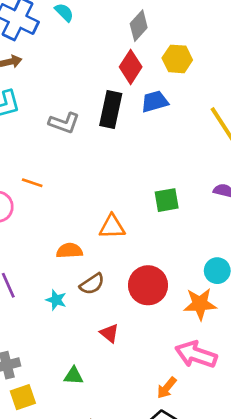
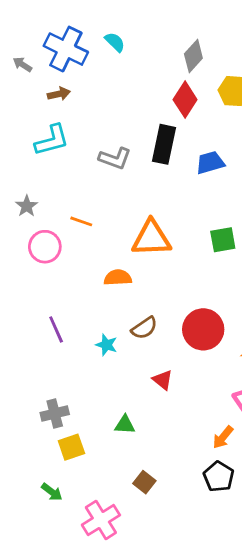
blue trapezoid: (155, 102) -> (210, 163), moved
orange triangle: (112, 227) -> (151, 238), moved, size x1.4
orange semicircle: (69, 251) -> (118, 278), moved

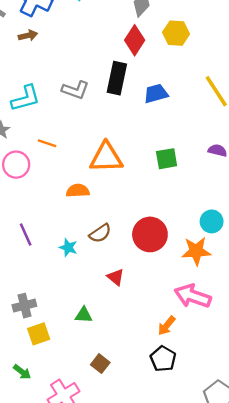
cyan L-shape: (52, 140) -> (26, 98), moved

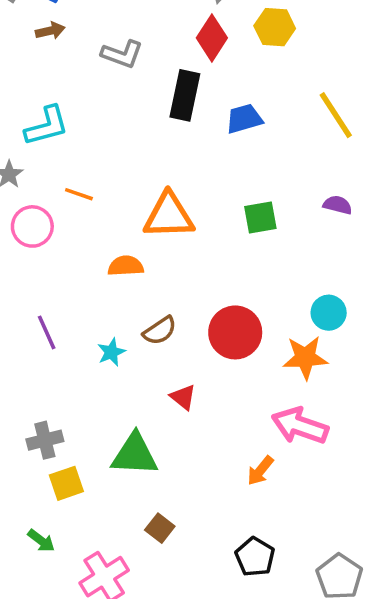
gray L-shape: (75, 90) -> (122, 54), moved
cyan star: (68, 247) -> (111, 352), turned 30
green triangle: (84, 315) -> (135, 455), size x1.8
black pentagon: (163, 359) -> (255, 557), moved

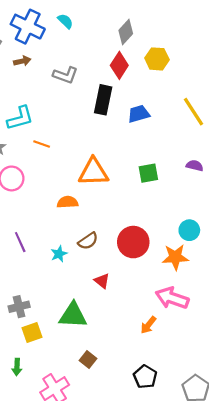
orange line: (79, 194) -> (42, 144), moved
green arrow: (41, 541) -> (17, 367), turned 56

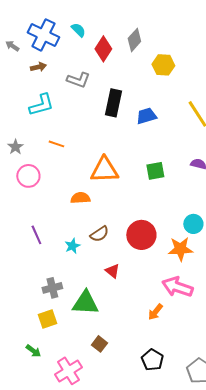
red diamond: (119, 65) -> (103, 49), moved
cyan L-shape: (20, 118) -> (41, 105), moved
gray cross: (19, 307) -> (52, 288), moved
green arrow: (17, 367) -> (33, 351), turned -56

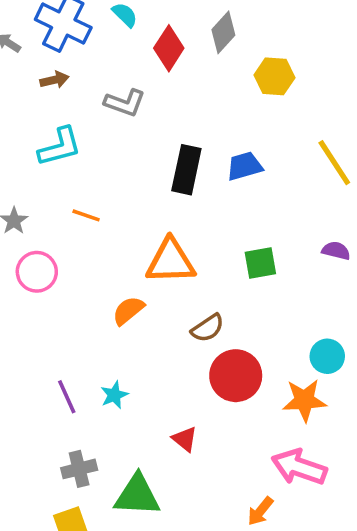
black rectangle: (113, 103) -> (186, 170), moved
orange semicircle: (80, 198) -> (128, 310), turned -36
brown semicircle: (99, 234) -> (208, 328), moved
purple line: (36, 235) -> (67, 397), moved

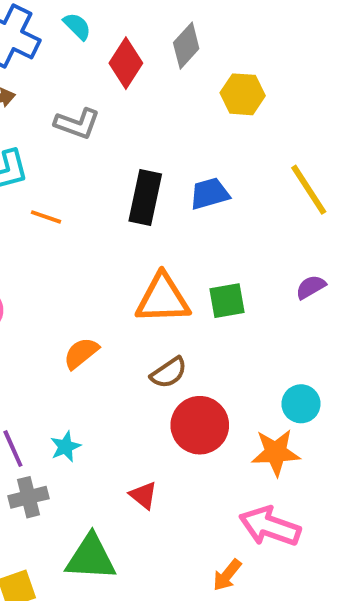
orange line: (86, 215) -> (46, 217), moved
purple semicircle: (336, 251) -> (311, 287), turned -44
orange triangle: (171, 261) -> (163, 299), moved
gray cross: (79, 469) -> (28, 497), moved

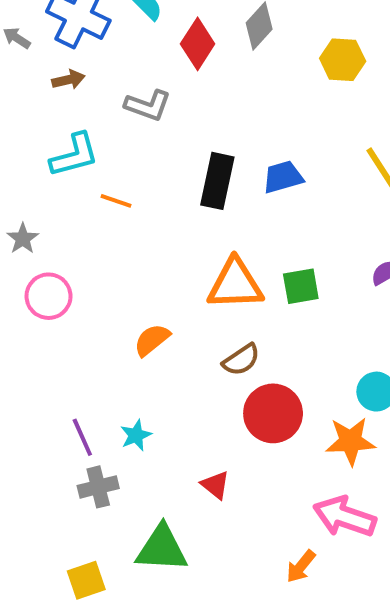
yellow hexagon: (243, 94) -> (343, 60), moved

